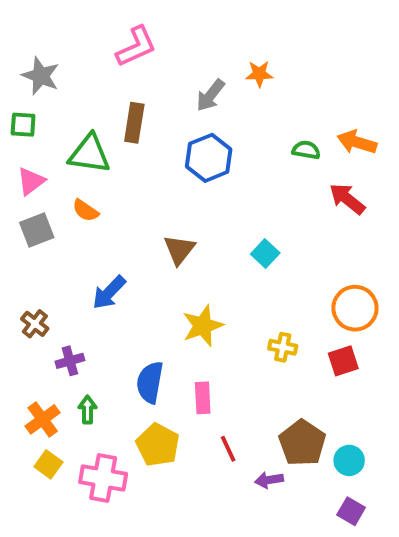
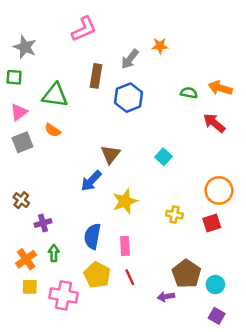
brown rectangle: (134, 123) -> (96, 76), moved
blue arrow: (109, 293) -> (91, 181), moved
red line: (228, 449) -> (130, 277), moved
yellow square: (48, 464) -> (30, 287), turned -35

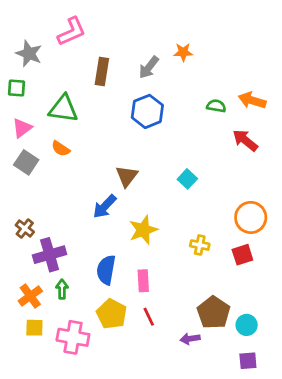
pink L-shape: (84, 29) -> (72, 32), moved
brown rectangle: (96, 76) -> (102, 71), moved
gray square: (22, 142) -> (26, 162), turned -35
purple cross: (43, 223) -> (50, 255), size x1.6
purple square: (217, 316) -> (248, 361), turned -35

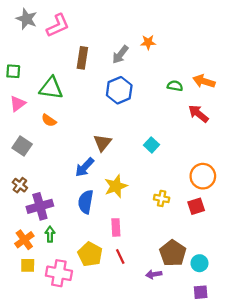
gray star: (29, 54) -> (27, 19), moved
gray square: (26, 162) -> (22, 146), moved
blue semicircle: (106, 270) -> (86, 202), moved

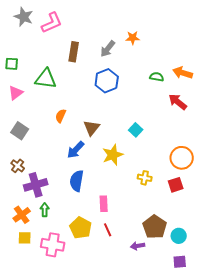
orange semicircle: (49, 120) -> (61, 116), moved, turned 80
yellow star: (116, 186) -> (113, 155), moved

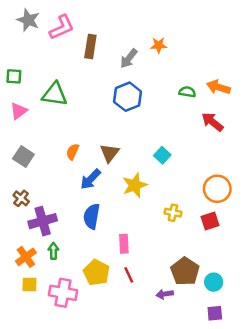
brown rectangle: (74, 52) -> (90, 46), moved
orange semicircle: (61, 116) -> (73, 152), moved

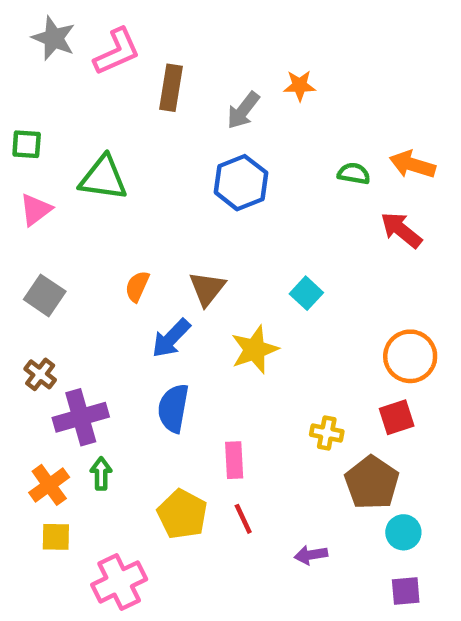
yellow cross: (173, 213) -> (327, 433), moved
brown pentagon: (185, 271) -> (372, 483), moved
pink cross: (63, 293) -> (119, 582), moved, turned -36

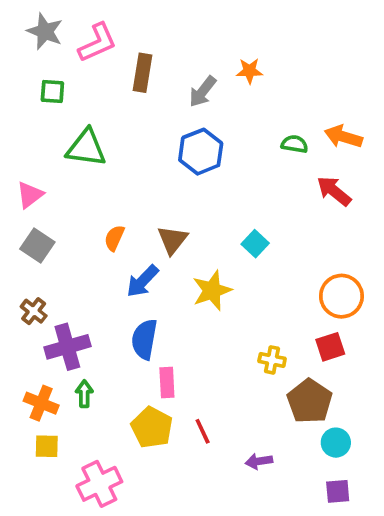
green square: (27, 144) -> (52, 92), moved
pink triangle: (36, 210) -> (30, 195), moved
pink rectangle: (234, 460) -> (167, 382), moved
orange cross: (49, 485) -> (41, 403), turned -32

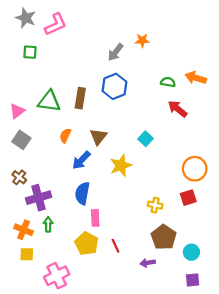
brown rectangle: (142, 73) -> (80, 98), moved
green triangle: (86, 148) -> (49, 101), moved
red arrow: (334, 191) -> (178, 109), moved
brown pentagon: (310, 401) -> (164, 237), moved

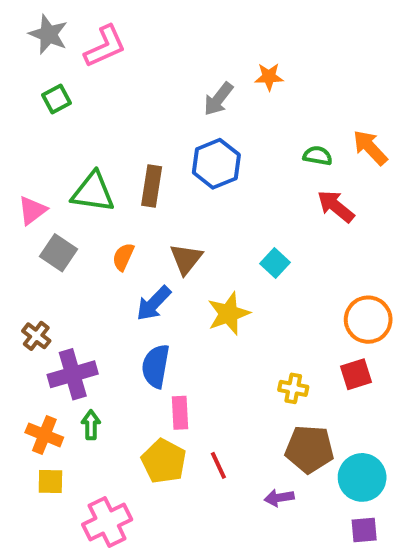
green square: (30, 52) -> (56, 99), turned -32
orange arrow: (196, 78) -> (370, 148), turned 30
gray square: (21, 140) -> (59, 253), moved
brown pentagon: (164, 237) -> (309, 449), turned -30
cyan circle: (191, 252) -> (362, 477), size x1.5

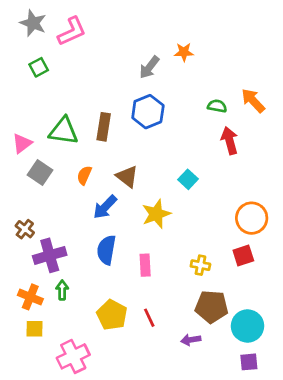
red arrow: (336, 206) -> (230, 141), turned 36
brown triangle: (186, 259) -> (127, 177), turned -30
pink rectangle: (180, 413) -> (145, 265), moved

